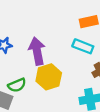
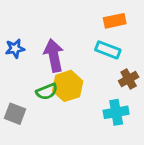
green semicircle: (17, 85) -> (47, 91), moved

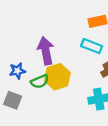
blue star: (15, 49) -> (17, 71), moved

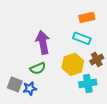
blue star: (17, 71) -> (30, 88), moved
yellow hexagon: (57, 77) -> (73, 64), moved

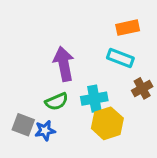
yellow hexagon: (73, 64) -> (107, 123), moved
cyan cross: (88, 83) -> (94, 99), moved

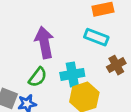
green semicircle: (57, 102) -> (38, 77), turned -30

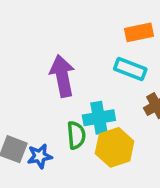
green semicircle: (38, 77) -> (76, 135), moved, turned -42

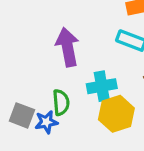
green semicircle: (76, 135) -> (61, 102), moved

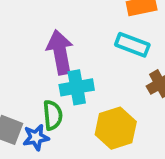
cyan cross: (102, 86) -> (77, 87), moved

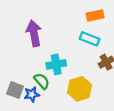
purple arrow: (60, 52) -> (34, 33), moved
green semicircle: (53, 115) -> (42, 81), turned -36

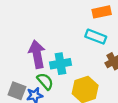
purple arrow: (34, 33) -> (37, 54), moved

